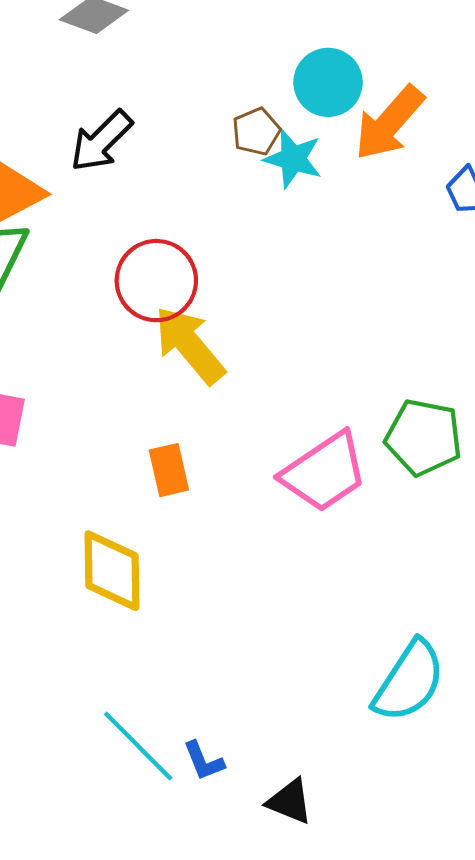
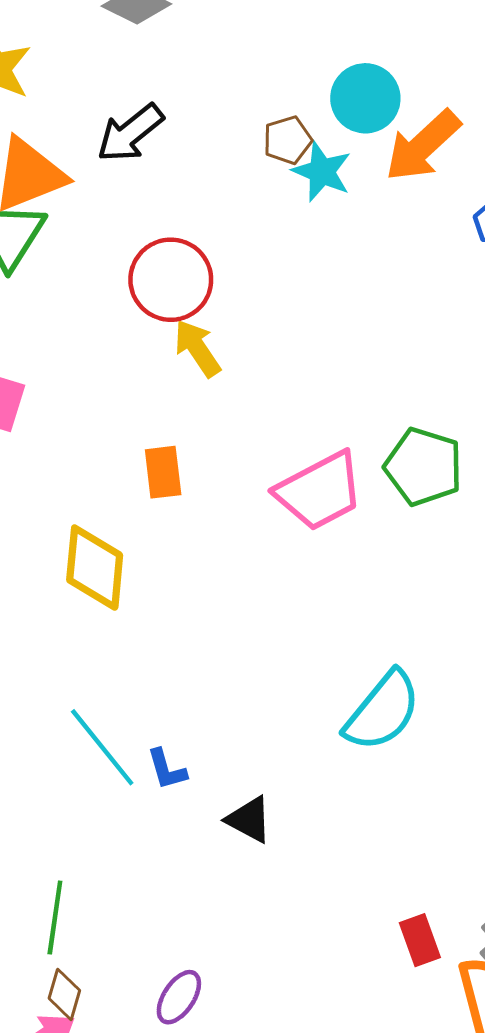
yellow arrow: (190, 345) -> (197, 348), size x0.7

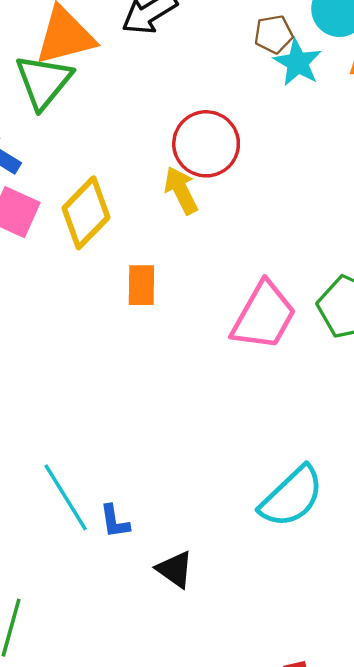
red circle: (171, 280) -> (206, 144), moved
pink trapezoid: (320, 491) -> (264, 316), turned -40
yellow diamond: (95, 568) -> (86, 213), moved, turned 32

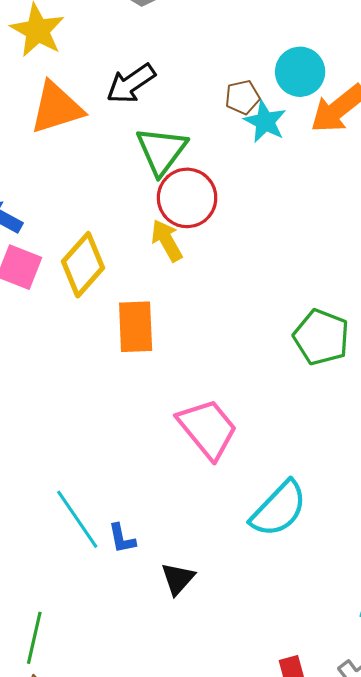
green triangle: (43, 81) -> (161, 151), moved
orange rectangle: (141, 285) -> (136, 327), size x1.4
pink trapezoid: (264, 316) -> (208, 429), moved, turned -66
black triangle: (175, 569) -> (178, 579), turned 39

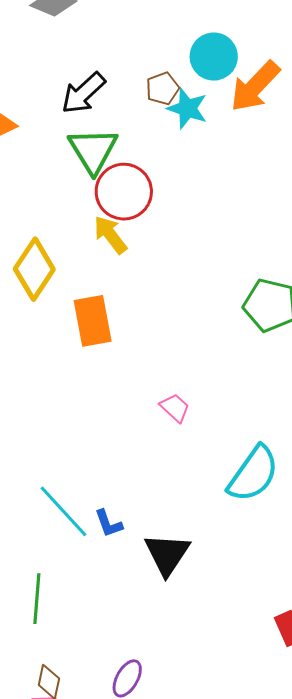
black arrow: (131, 84) -> (83, 93), moved
pink trapezoid: (208, 429) -> (175, 408), size x0.5
black triangle: (178, 579) -> (167, 554), size x1.4
green line: (34, 638) -> (37, 599), moved

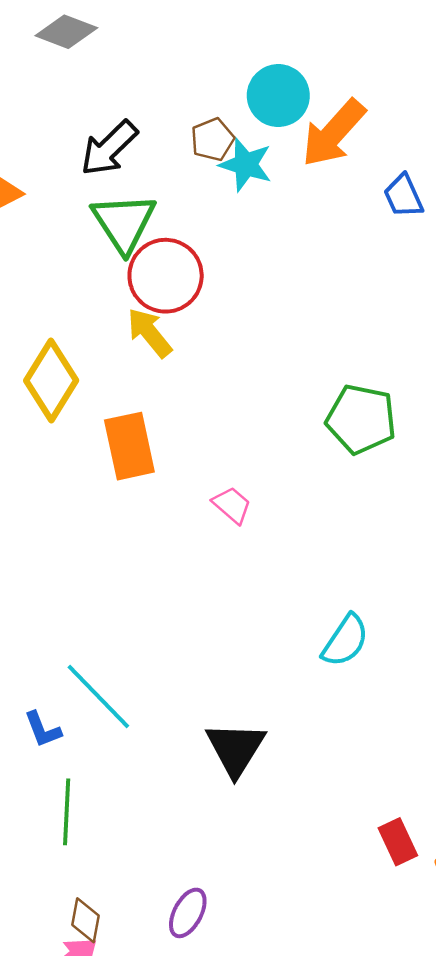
pink trapezoid: (175, 408) -> (232, 505), moved
cyan semicircle: (253, 474) -> (345, 641), size x0.7
blue L-shape: (109, 524) -> (43, 729), moved

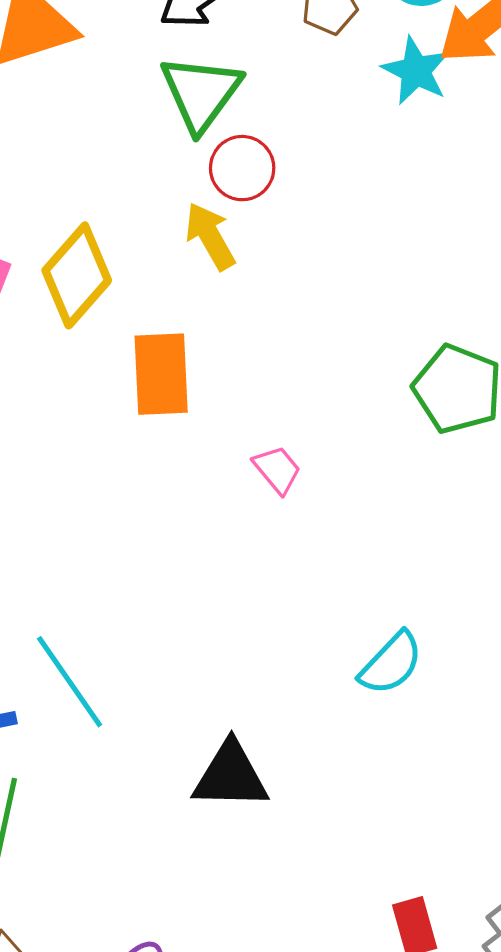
cyan star: (246, 165) -> (416, 71), moved
red circle: (166, 276) -> (242, 168), size x0.7
black triangle: (235, 749) -> (231, 776), turned 50

